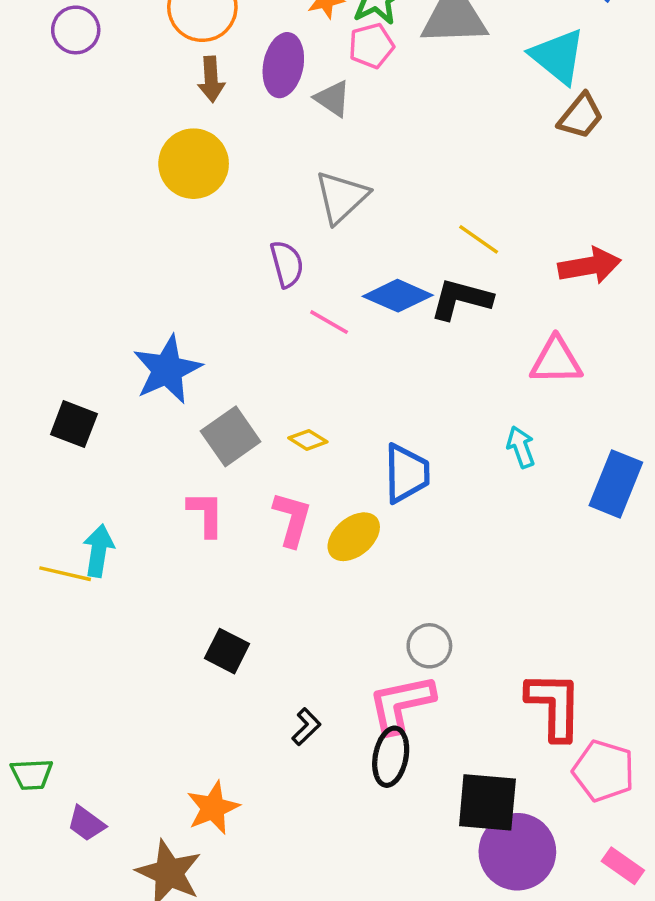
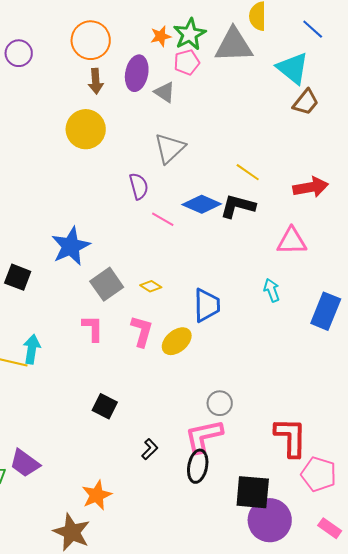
purple trapezoid: (86, 824) -> (25, 463), moved, size x1.4

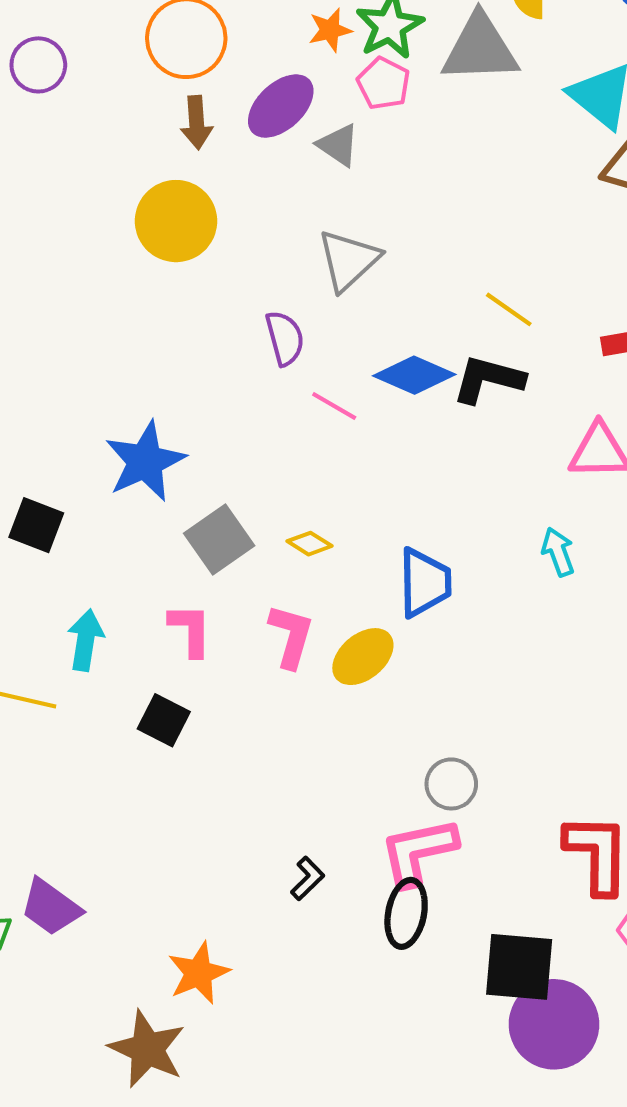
pink pentagon: (187, 62) -> (383, 83), turned -30
purple ellipse: (137, 73) -> (281, 106), turned 36
cyan arrow: (32, 349) -> (86, 640), moved
black square: (105, 406) -> (164, 720), moved

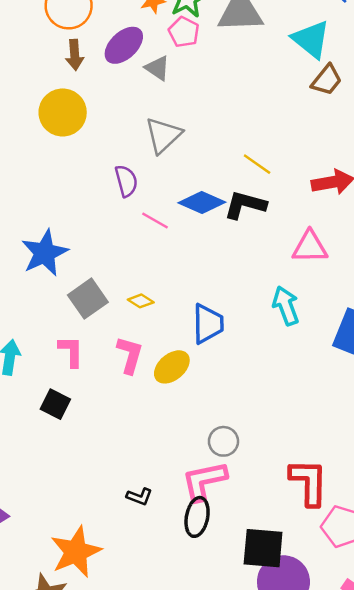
cyan arrow: (558, 552) -> (286, 306), size x1.4
black L-shape: (307, 878) -> (139, 497), turned 65
orange star: (199, 973) -> (76, 552), size x1.4

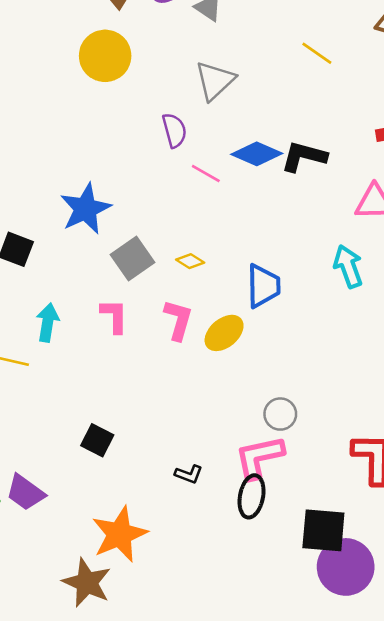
yellow line: (257, 164) -> (317, 53), moved
black square: (55, 404) -> (97, 440), moved

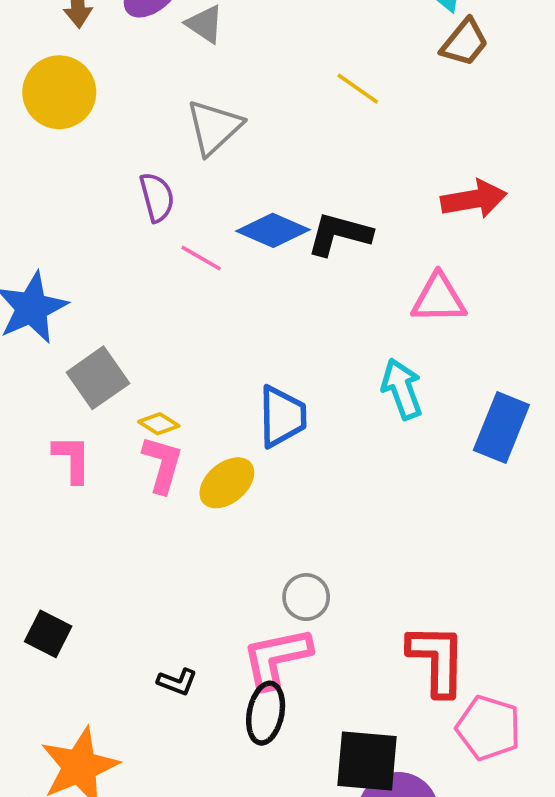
yellow diamond: (190, 261) -> (159, 424), moved

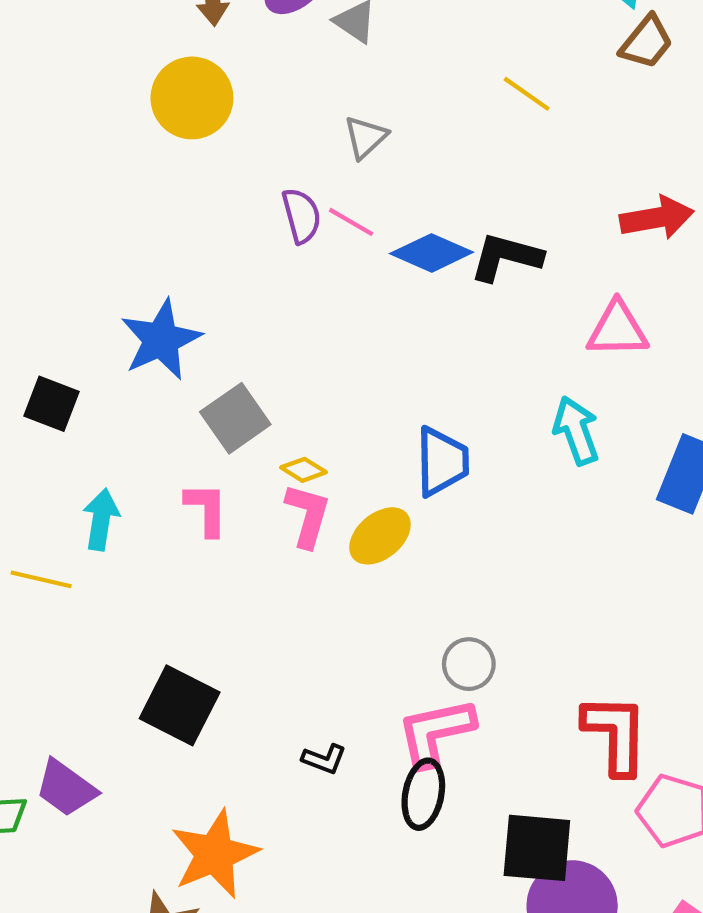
gray triangle: (214, 127) -> (365, 137), size x0.7
pink line: (201, 258) -> (351, 222), moved
black square: (48, 634) -> (180, 705), size x1.5

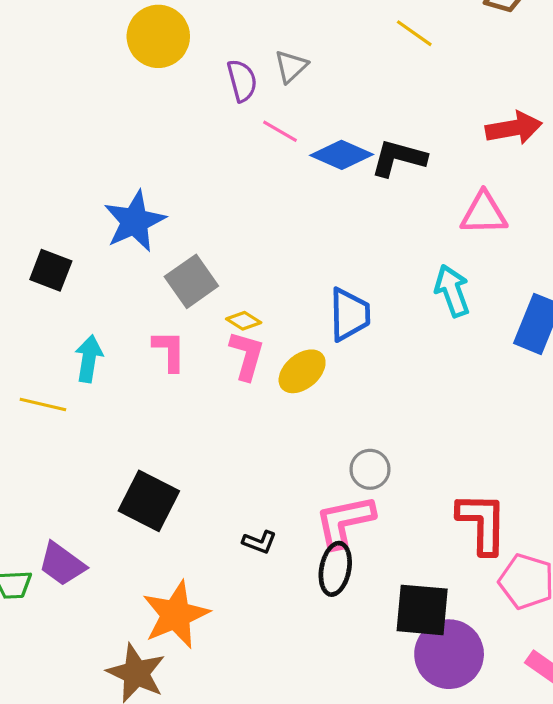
purple semicircle: (301, 216) -> (242, 81), moved

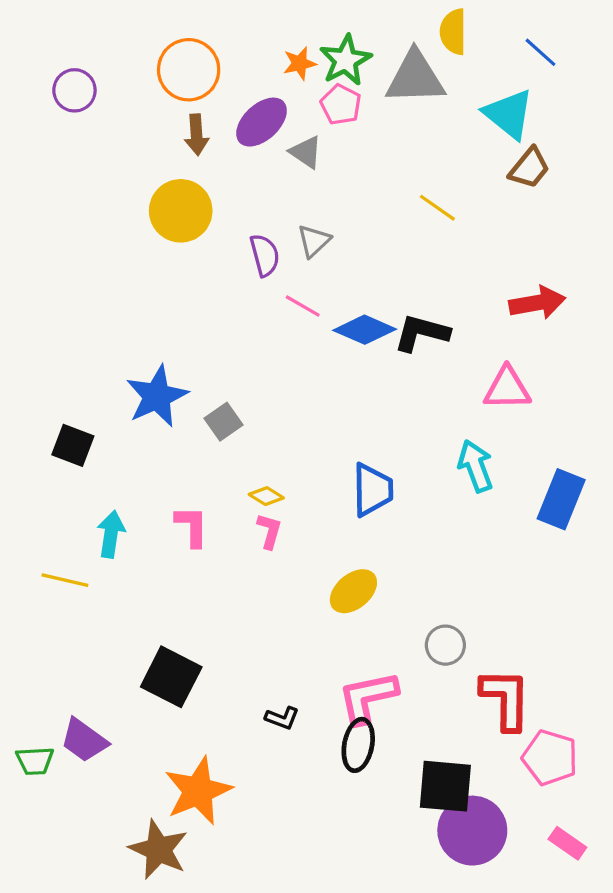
gray square: (191, 281) -> (223, 422), moved, size x0.7
pink L-shape: (247, 356) -> (269, 531), size x0.7
yellow ellipse: (302, 371) -> (353, 591), moved
gray circle: (370, 469) -> (445, 645), moved

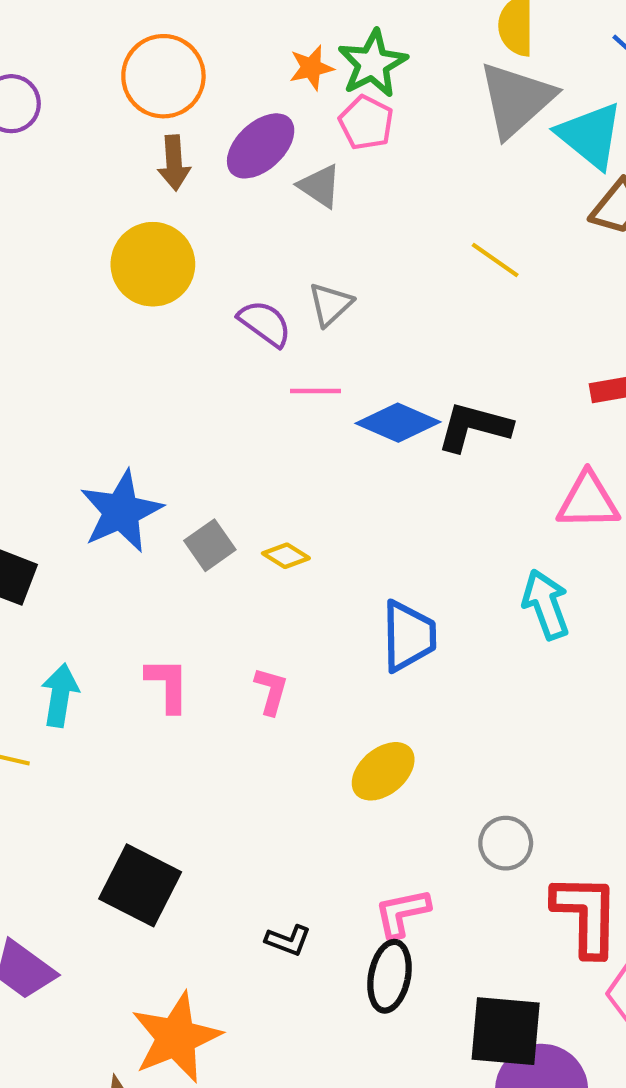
gray triangle: (415, 78) -> (516, 99), moved, turned -40
purple semicircle: (265, 255) -> (265, 323), turned -39
pink line: (303, 306) -> (316, 391), turned -30
yellow diamond: (266, 496) -> (286, 556), moved
pink L-shape: (368, 697) -> (402, 913), size x0.7

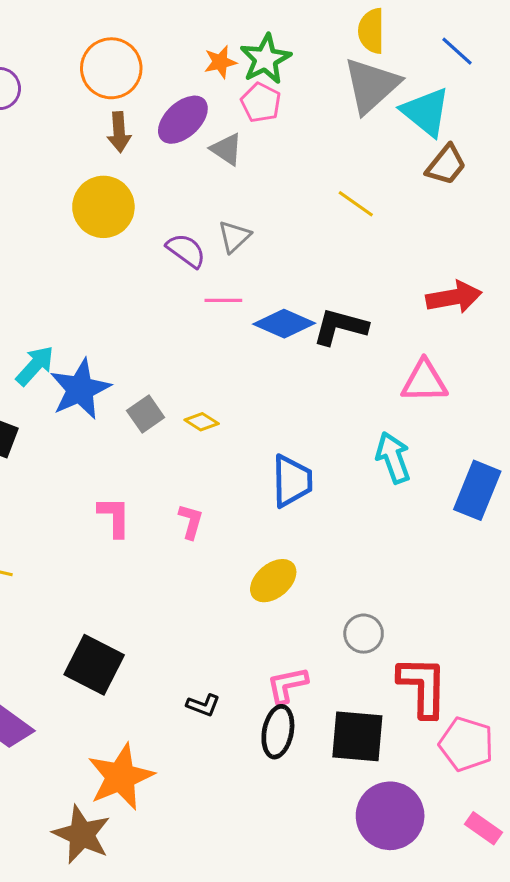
cyan arrow: (60, 695) -> (35, 366), moved, turned 33
black square: (506, 1031) -> (357, 736), moved

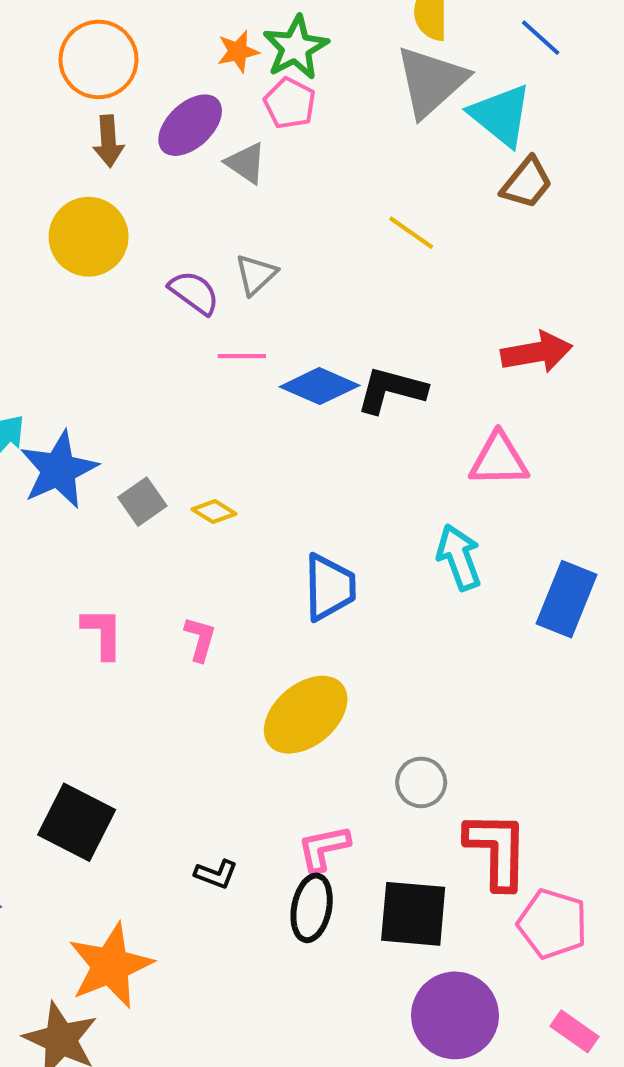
yellow ellipse: (273, 581) -> (306, 715), size x1.4

